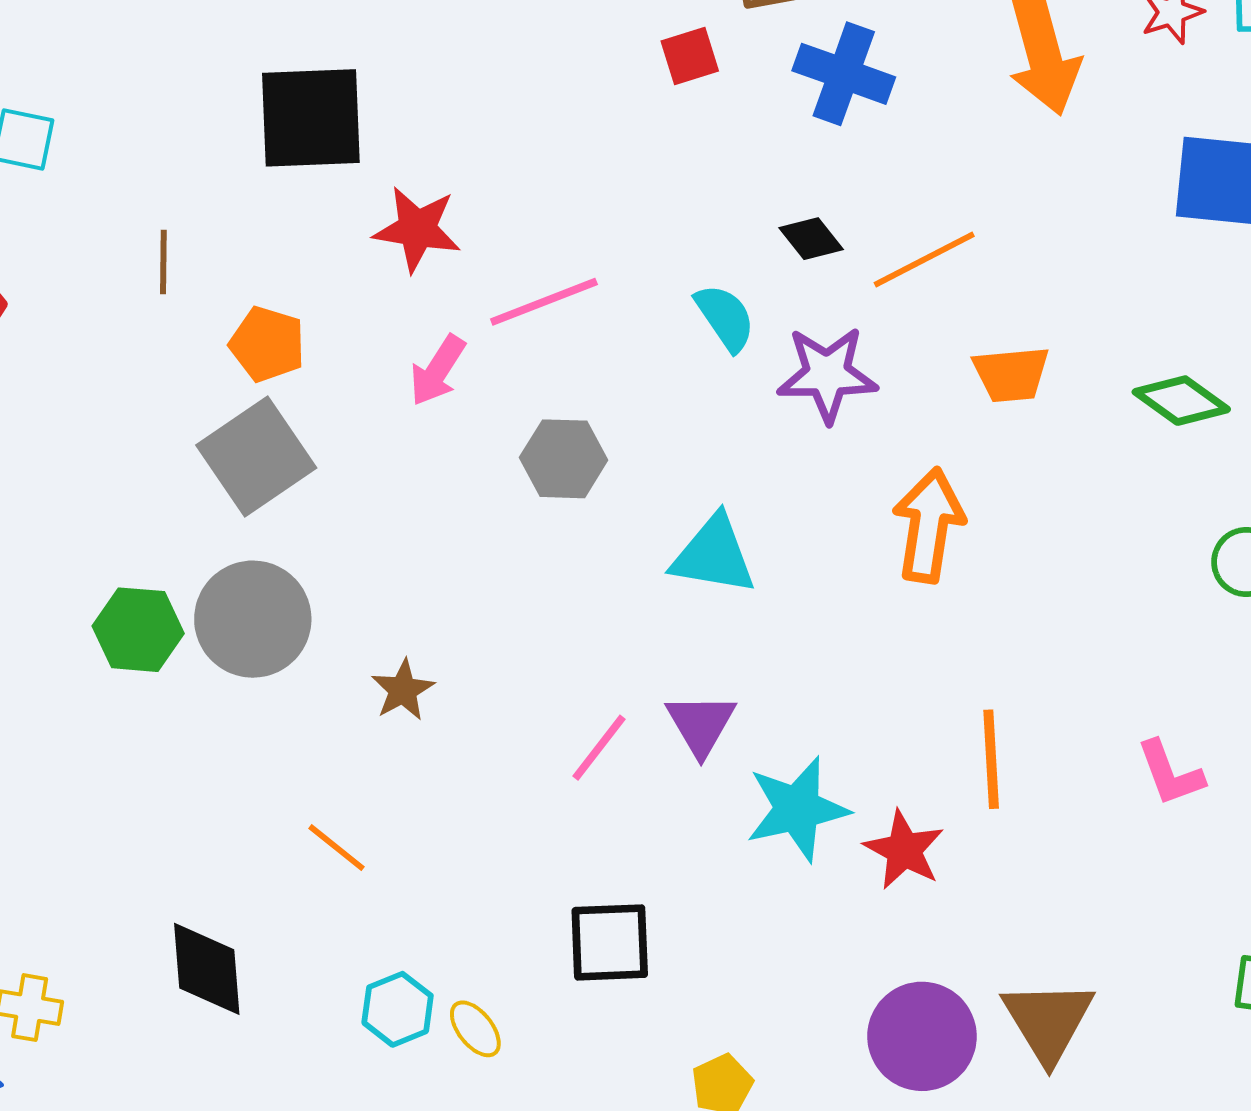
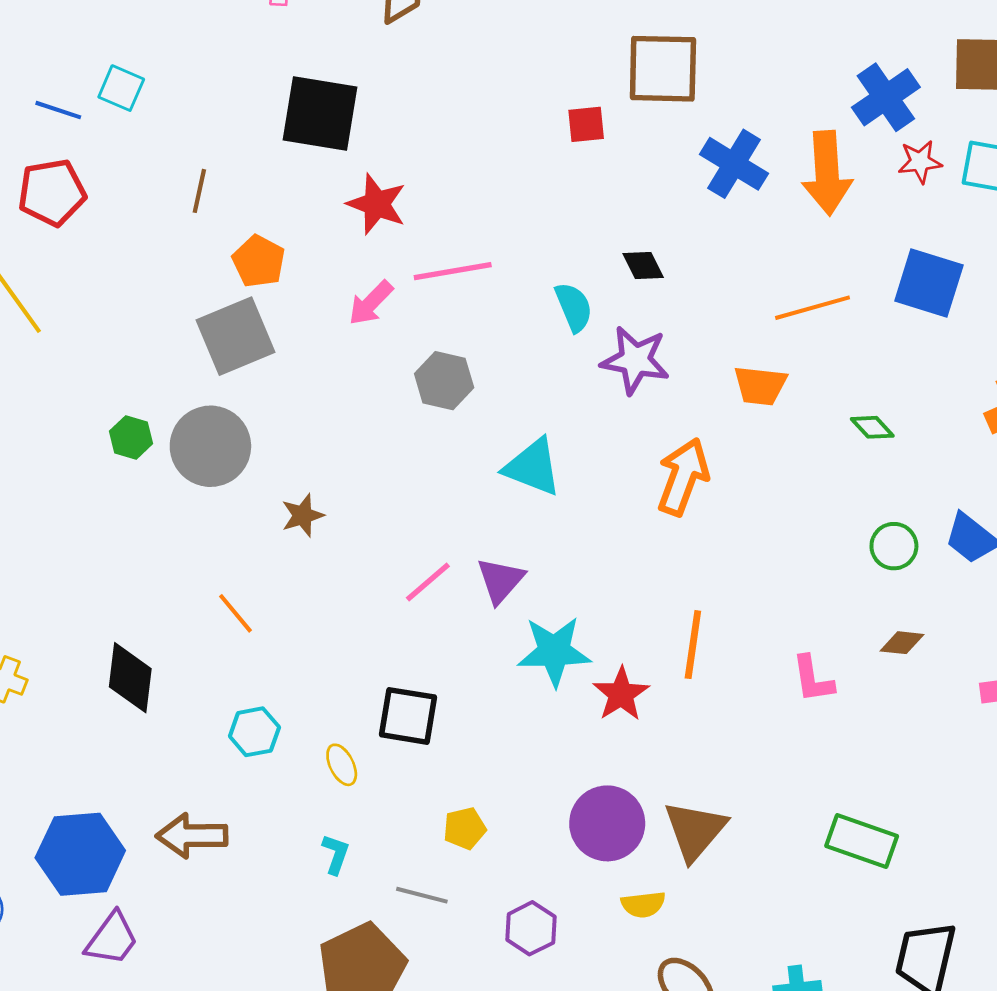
blue cross: (844, 74) -> (734, 164), moved
orange line: (924, 259) -> (813, 308), moved
green diamond: (1181, 401) -> (872, 427), size x0.7
green hexagon: (138, 630) -> (131, 437), size x0.7
yellow ellipse: (475, 1029) -> (342, 765), moved

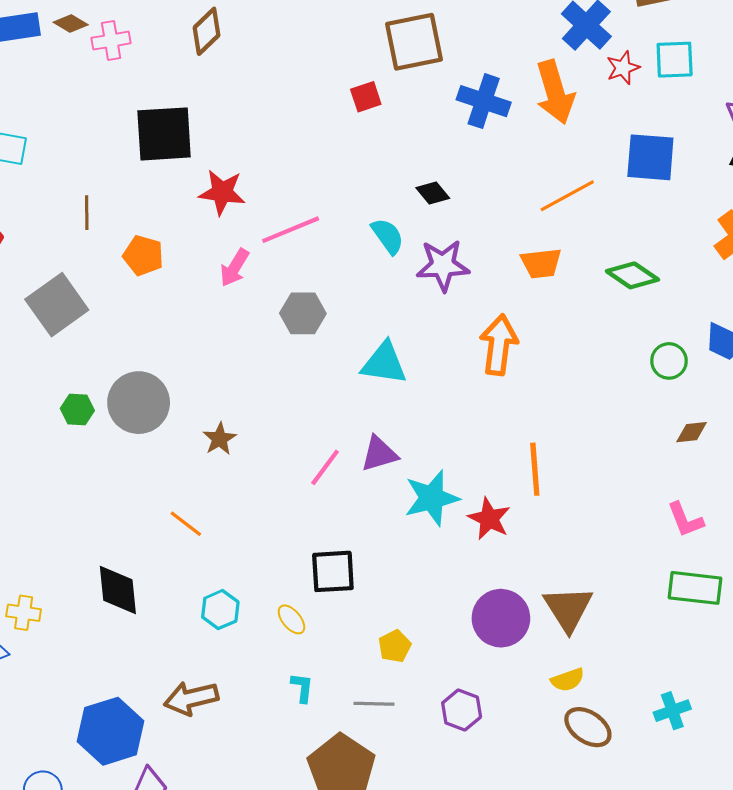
gray square: (235, 336) -> (57, 305), moved
green diamond: (872, 427) -> (632, 275), size x1.5
purple triangle: (500, 580) -> (379, 454), turned 45
pink L-shape: (813, 679) -> (685, 520), moved
yellow semicircle: (643, 904) -> (568, 680), moved

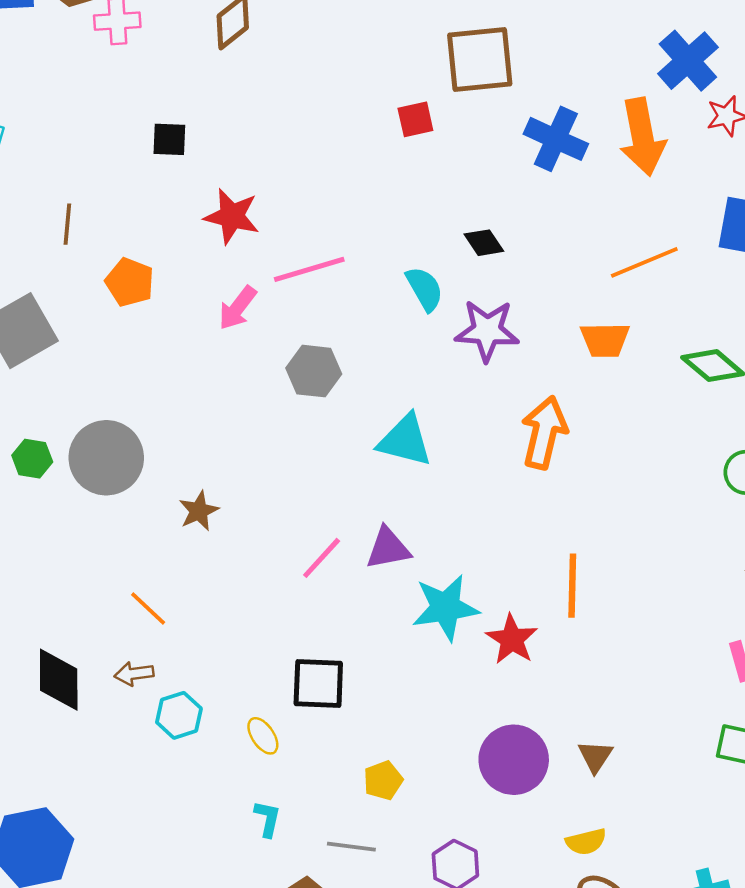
black square: (164, 134) -> (169, 139), size x0.5
brown triangle: (568, 609) -> (595, 756), size x0.6
brown arrow: (191, 698) -> (134, 674), moved, size x0.6

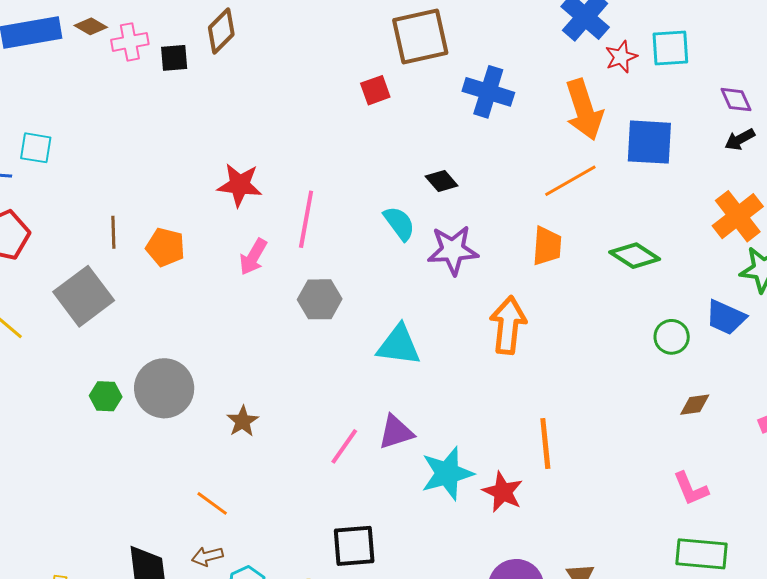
orange arrow: (642, 137) -> (584, 110), moved
black square: (169, 139) -> (174, 58), moved
brown line: (67, 224) -> (113, 232), moved
pink line: (309, 269) -> (306, 219), turned -56
orange trapezoid: (605, 340) -> (547, 246), turned -78

